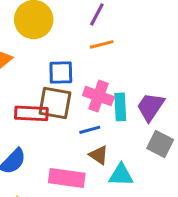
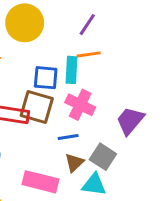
cyan rectangle: (120, 107) -> (71, 70), moved
gray square: (160, 144) -> (103, 157), moved
brown triangle: (99, 155) -> (74, 163), turned 36

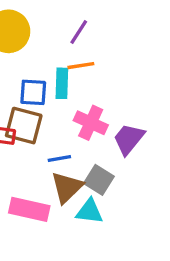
pink cross: (80, 105) -> (91, 123), moved
brown triangle: (74, 163) -> (67, 187), size x1.5

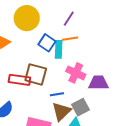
blue square: (33, 92) -> (47, 43), moved, turned 30
purple trapezoid: (129, 139) -> (98, 83), turned 50
gray square: (99, 180) -> (81, 107), turned 30

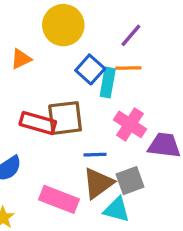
brown square: (36, 74) -> (65, 118), turned -30

